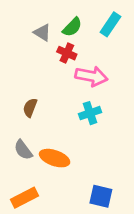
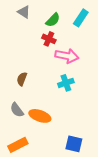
gray triangle: (42, 33) -> (24, 12), moved

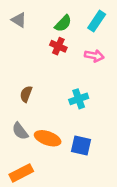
gray triangle: (24, 12) -> (19, 20), moved
pink arrow: (67, 56) -> (94, 56), moved, size x0.7
blue square: (74, 144) -> (81, 145), moved

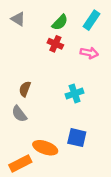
gray semicircle: (20, 131) -> (19, 114), moved
orange ellipse: (48, 138) -> (45, 148), moved

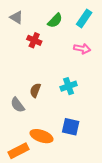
red cross: (55, 44) -> (34, 40), moved
brown semicircle: (25, 89) -> (35, 90), moved

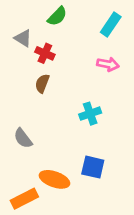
gray triangle: (16, 17) -> (23, 38), moved
green semicircle: (55, 21) -> (57, 16), moved
brown semicircle: (35, 90) -> (42, 83), moved

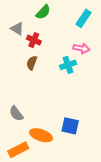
cyan cross: (90, 114) -> (68, 65), moved
gray semicircle: (23, 138) -> (16, 114), moved

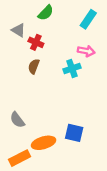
orange ellipse: (41, 135) -> (44, 143), turned -35

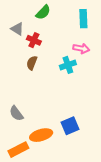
cyan rectangle: (88, 19) -> (83, 19), turned -36
blue square: (74, 133) -> (70, 126), turned -36

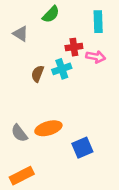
red cross: (34, 40) -> (74, 47), moved, turned -32
cyan cross: (68, 65) -> (62, 69), moved
orange ellipse: (41, 135) -> (48, 128), moved

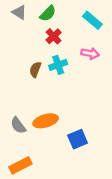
cyan rectangle: (98, 22) -> (92, 20), turned -48
gray triangle: (21, 34) -> (19, 12), moved
red cross: (74, 47) -> (54, 36), moved, turned -35

